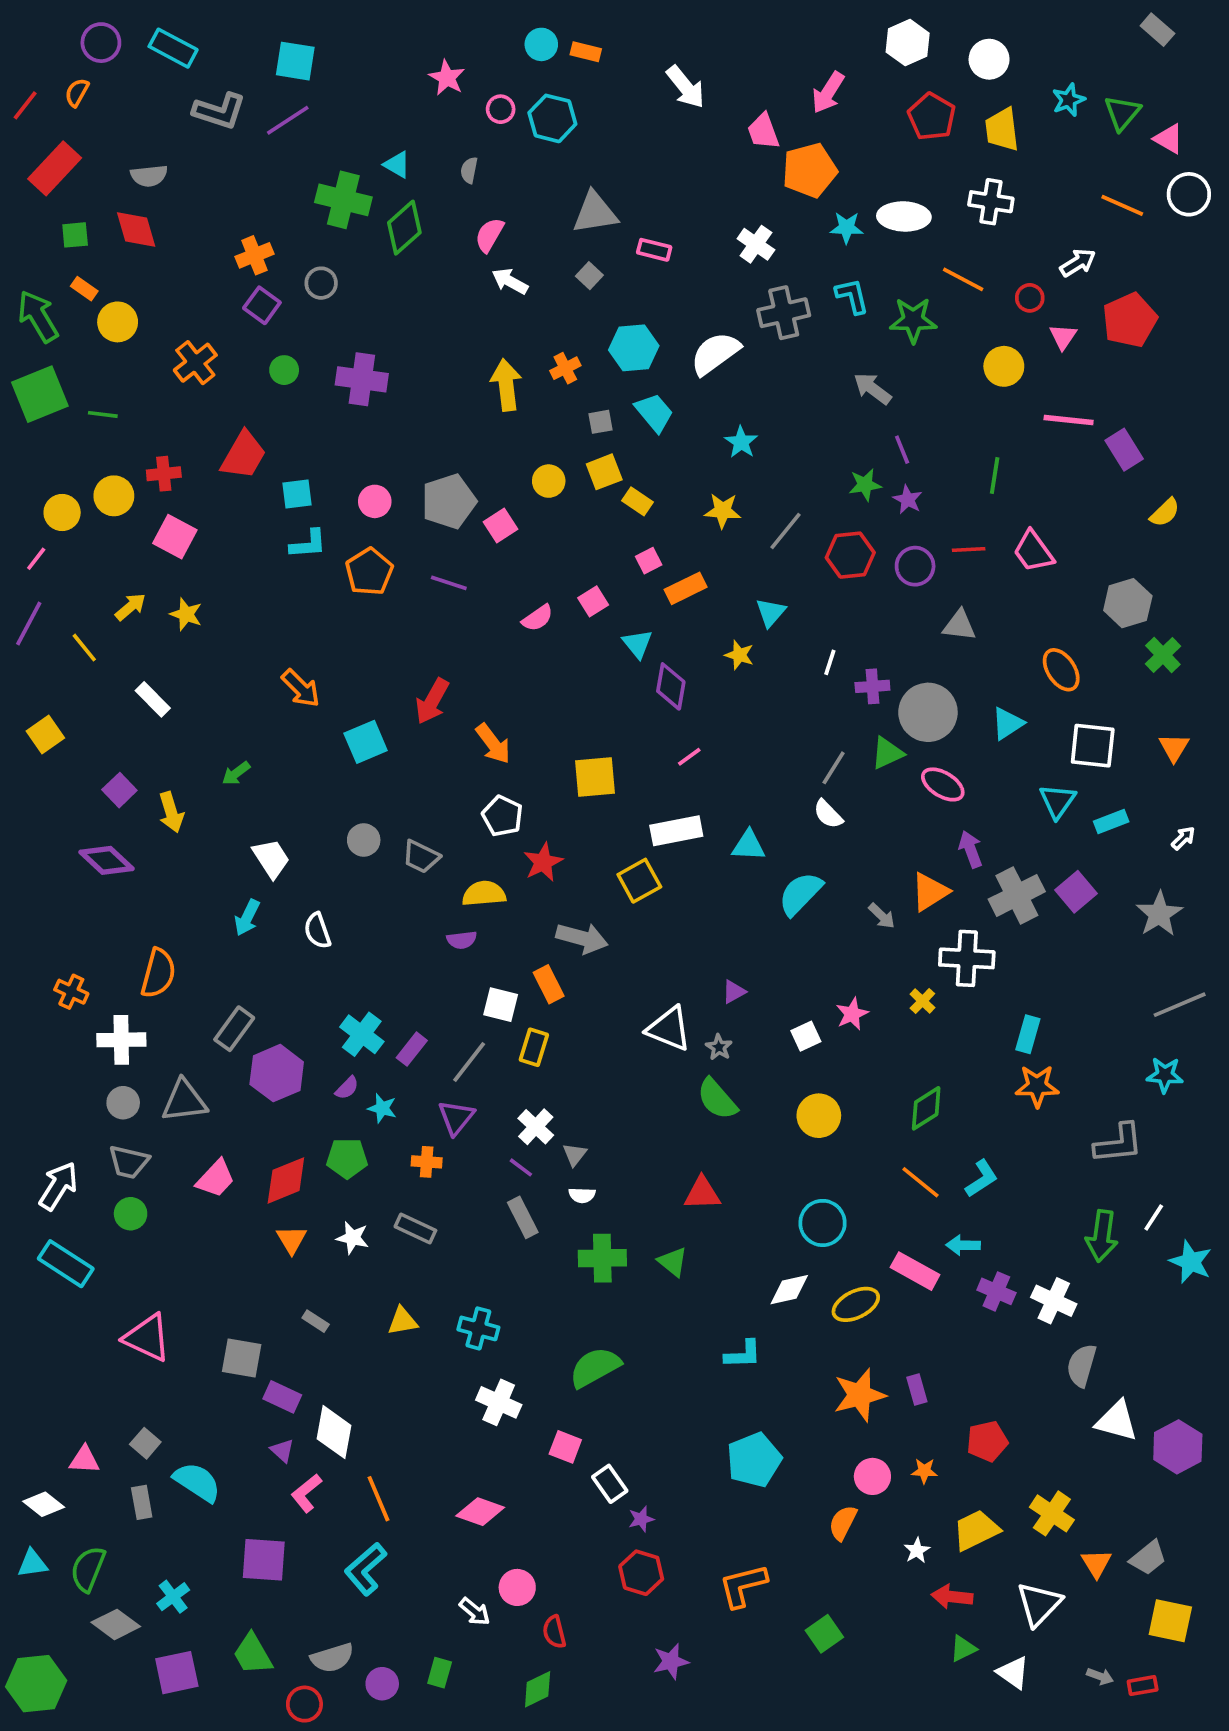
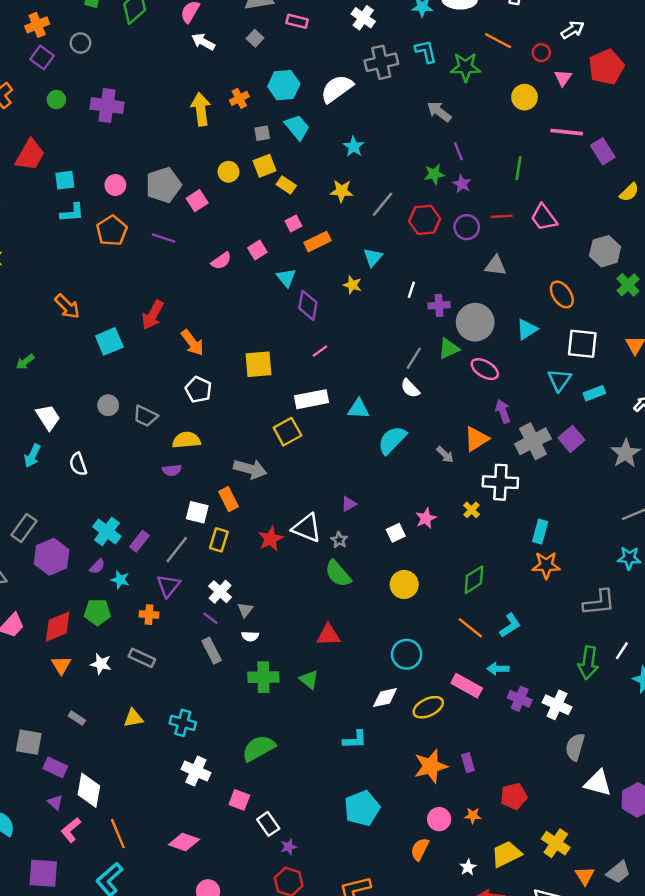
red star: (543, 862) -> (271, 539), moved

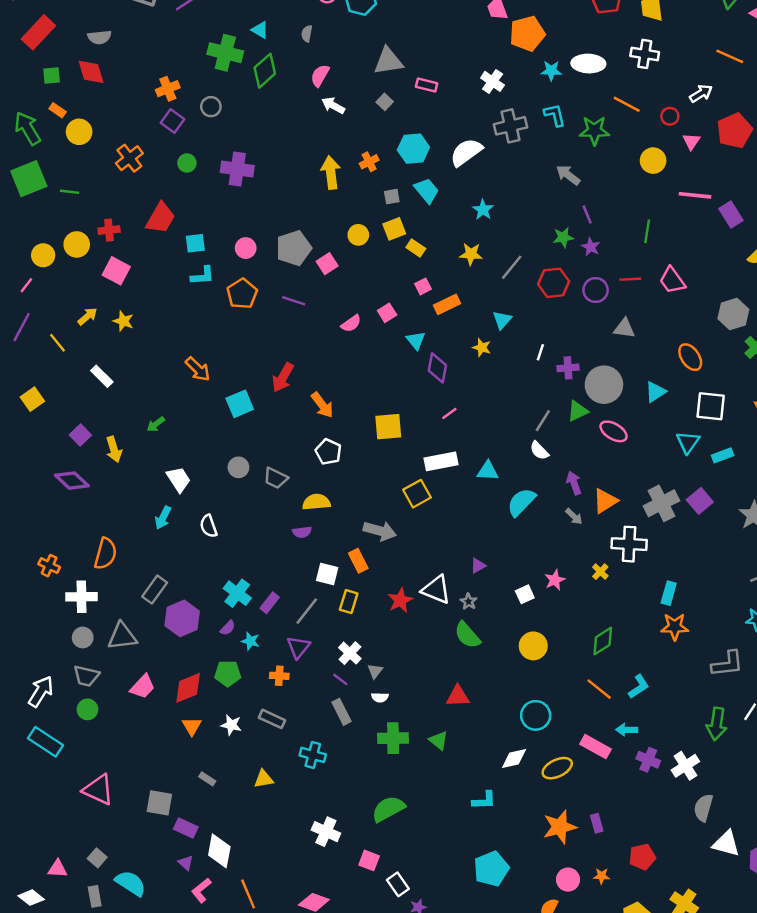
purple arrow: (503, 411) -> (574, 483), moved
white cross: (557, 705) -> (685, 766), turned 32
cyan cross: (183, 723) -> (313, 755), moved

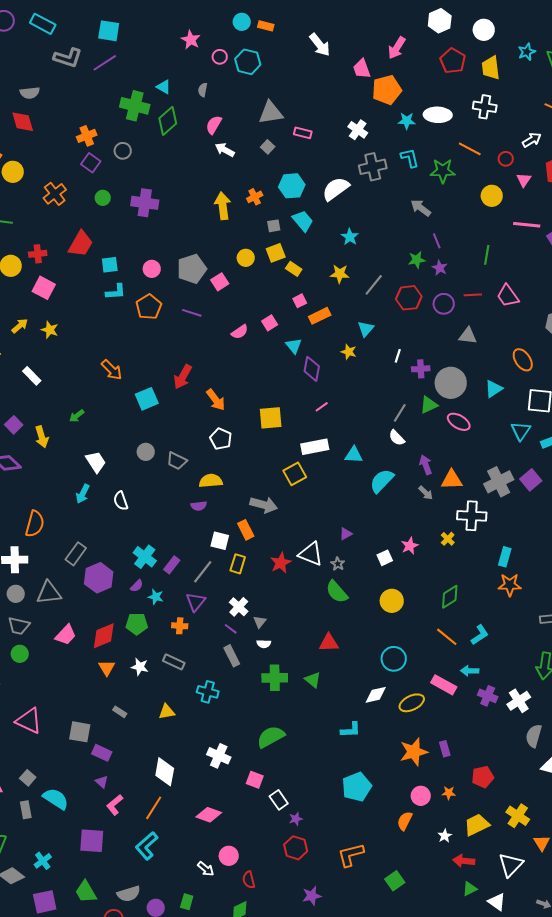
orange triangle: (605, 501) -> (452, 480), turned 30
white diamond: (219, 851) -> (165, 772), moved
orange line: (248, 894) -> (154, 808), turned 55

